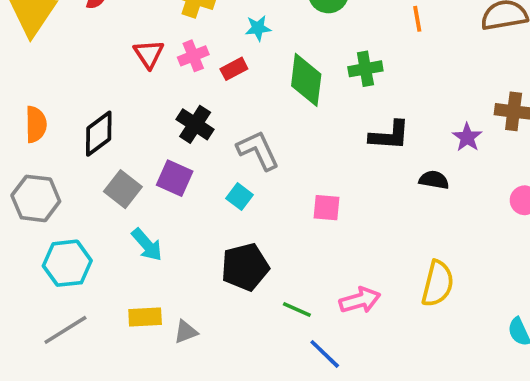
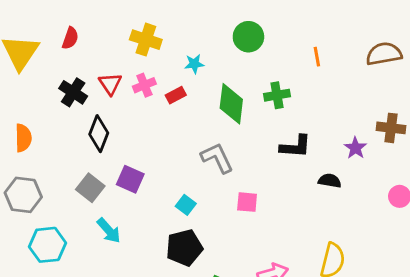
black cross: (195, 124) -> (73, 92), moved
black diamond: (99, 134) -> (99, 134), moved, turned -32
gray L-shape: (258, 150) -> (217, 158), moved
cyan square: (239, 197) -> (186, 205), moved

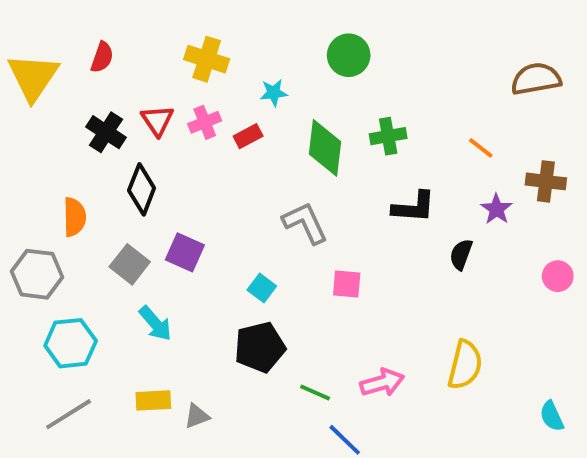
orange line: (317, 57) -> (481, 148), moved, turned -42
orange semicircle: (23, 138) -> (74, 217), moved
black semicircle: (330, 181) -> (461, 254), turned -80

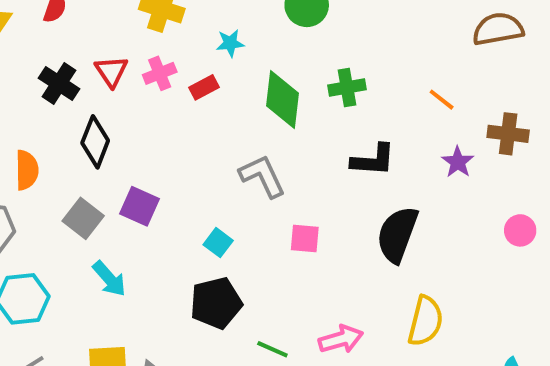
black semicircle: (461, 254) -> (397, 234), moved, size x1.8

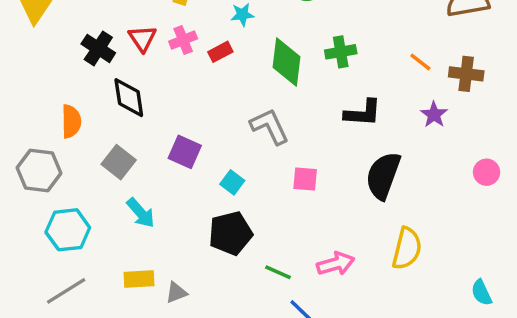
brown cross: (508, 134) -> (466, 74), moved
black diamond: (95, 142) -> (129, 98), turned -30
purple square: (140, 206) -> (185, 152), moved

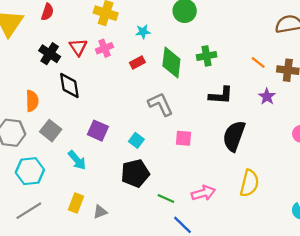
red rectangle: (220, 52) -> (137, 62), moved
purple square: (185, 152) -> (98, 131), moved
gray square: (119, 162) -> (51, 131), moved
yellow rectangle: (139, 279) -> (76, 203), turned -66

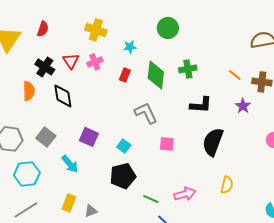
red rectangle: (137, 62) -> (125, 75), turned -40
orange semicircle: (32, 101) -> (29, 91), moved
yellow semicircle: (249, 183) -> (227, 185), size x0.7

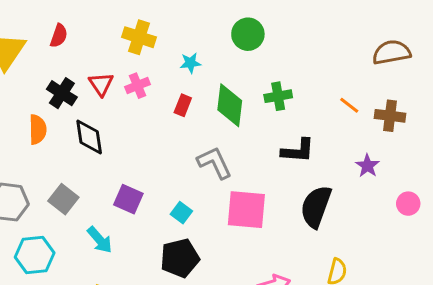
purple star: (243, 106) -> (367, 166), moved
pink square: (167, 144) -> (246, 210), size x1.8

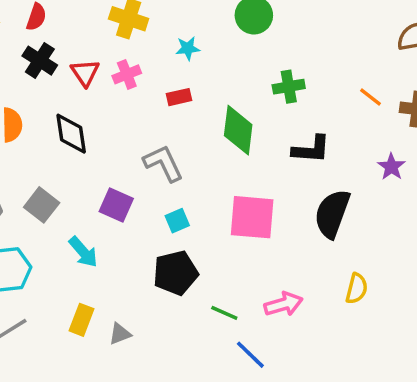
black cross: (62, 93) -> (40, 61), moved
red rectangle: (183, 105) -> (179, 97), turned 55
green diamond: (230, 105) -> (238, 130), moved
gray L-shape: (215, 163) -> (163, 163), moved
cyan square: (181, 213) -> (177, 221), turned 30

